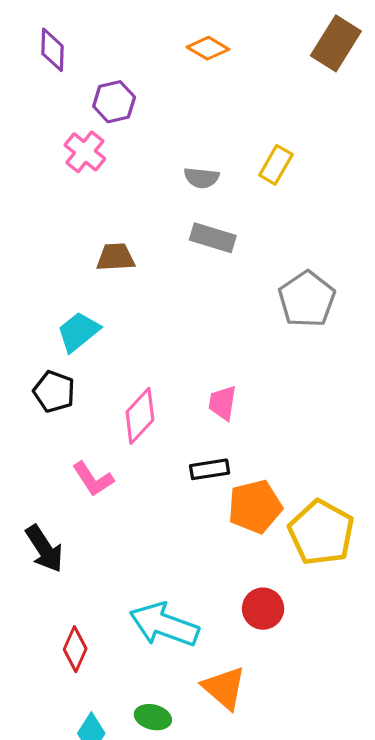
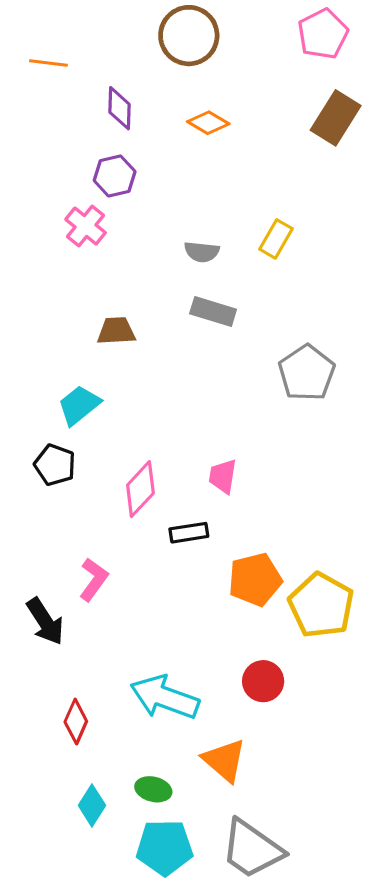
purple diamond: (52, 50) -> (119, 108), moved
black rectangle: (210, 469) -> (189, 533), moved
pink L-shape: (93, 479) -> (94, 579), moved, turned -111

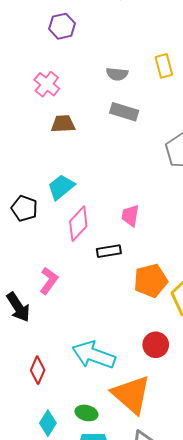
pink cross: (86, 226) -> (47, 84), moved
yellow rectangle: (276, 239) -> (164, 66), turned -45
cyan trapezoid: (79, 405) -> (61, 187), moved
orange triangle: (224, 760) -> (131, 395), size x1.4

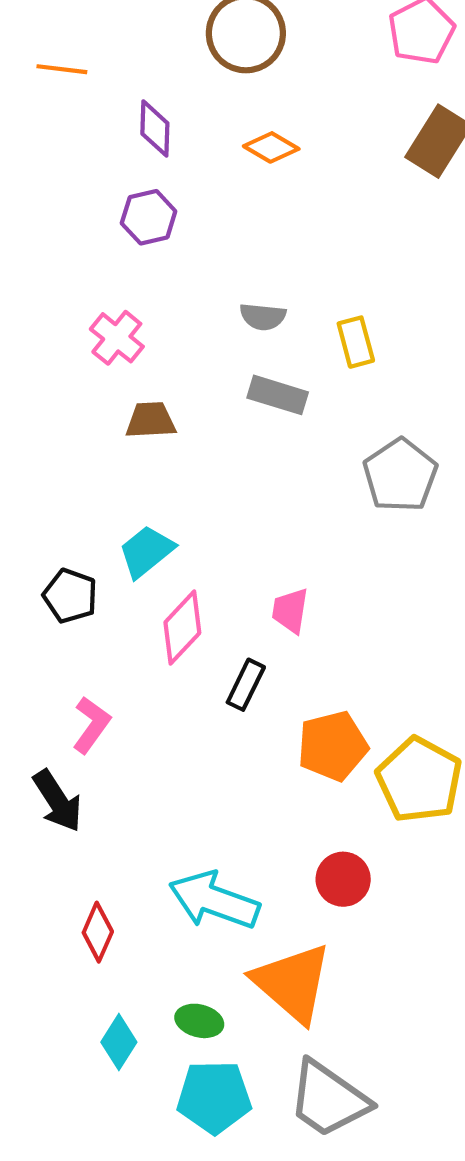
yellow rectangle: (164, 66) -> (356, 342), moved
black rectangle: (109, 251) -> (246, 685), turned -55
pink L-shape: (49, 281) -> (91, 725), moved

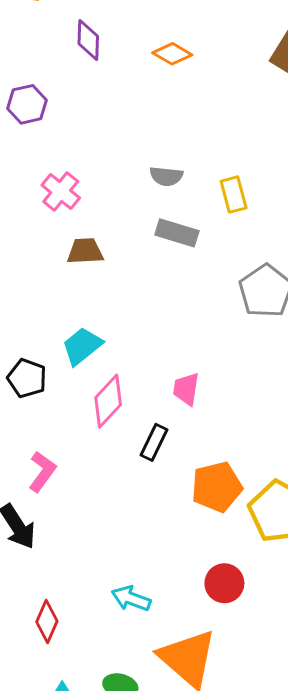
purple hexagon: (149, 217) -> (27, 104), moved
cyan arrow: (214, 900) -> (131, 599), size x0.6

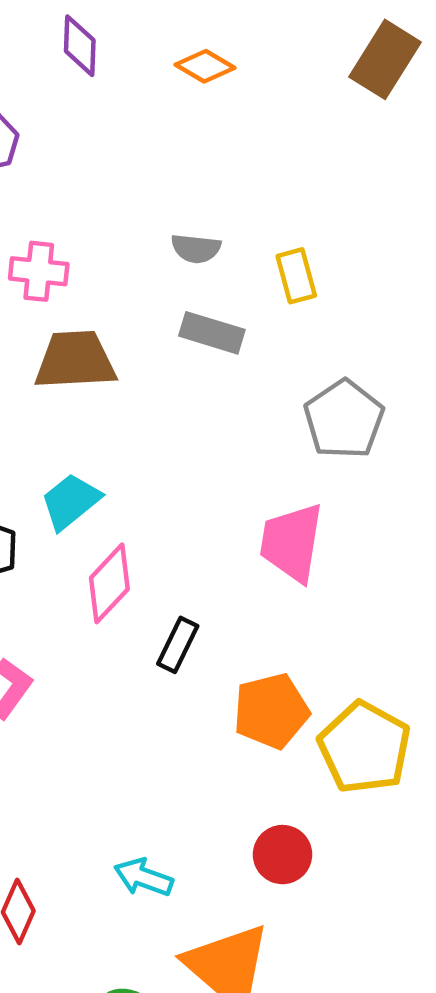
pink cross: (61, 192) -> (39, 271), turned -33
brown trapezoid: (85, 251) -> (75, 360), size x1.5
pink trapezoid: (186, 389) -> (292, 542), moved, size x1.6

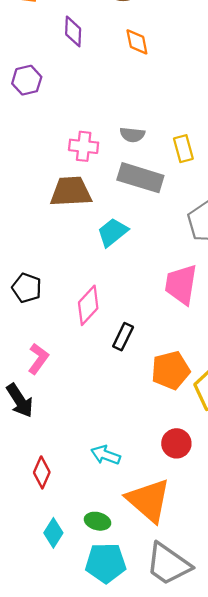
orange diamond: (205, 66) -> (137, 42), turned 48
pink cross: (39, 271) -> (84, 146), moved
gray rectangle: (212, 333) -> (140, 178), size x1.4
cyan trapezoid: (71, 501) -> (113, 232), moved

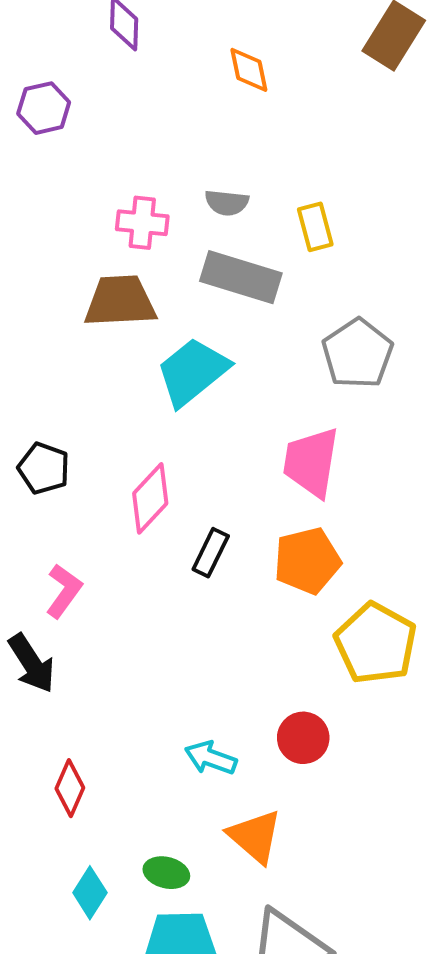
orange diamond: (137, 42) -> (249, 70), moved
cyan trapezoid: (113, 232) -> (193, 372), size x1.4
orange pentagon: (171, 370) -> (307, 561), moved
cyan arrow: (106, 455) -> (211, 758), moved
orange triangle: (149, 500) -> (255, 836), size x0.7

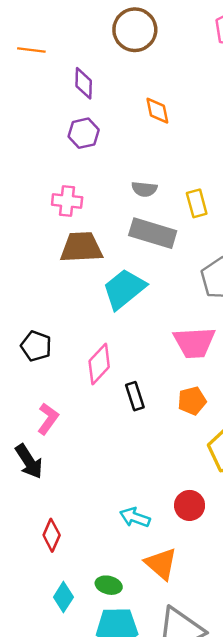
purple hexagon: (44, 108) -> (84, 133), moved
pink cross: (142, 223) -> (67, 201), moved
pink trapezoid: (311, 462) -> (194, 343), turned -102
black rectangle: (211, 553) -> (135, 396), turned -44
orange pentagon: (307, 561) -> (192, 401), size x0.7

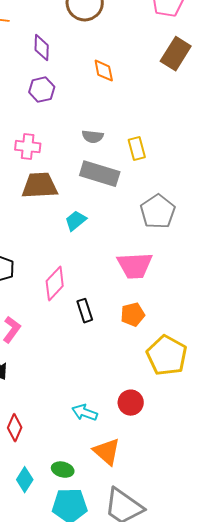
cyan trapezoid: (124, 289) -> (76, 221), size x0.6

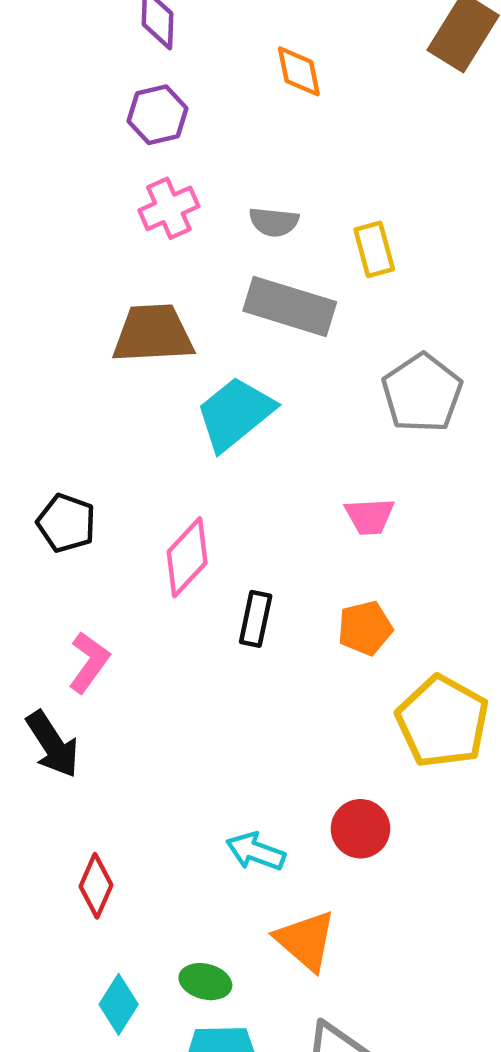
pink cross: (28, 147) -> (169, 208), moved, turned -30
cyan trapezoid: (76, 221) -> (235, 414), size x1.6
pink trapezoid: (135, 266) -> (370, 516), size x0.6
black rectangle: (85, 311) -> (256, 619), turned 30

